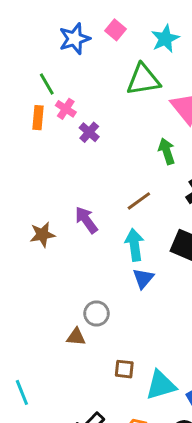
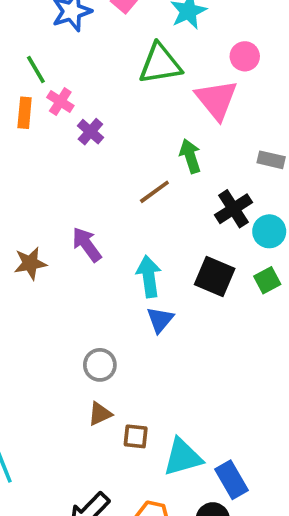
brown line: (139, 201) -> (154, 192), moved
brown triangle: (76, 337) -> (100, 414), moved, turned -30

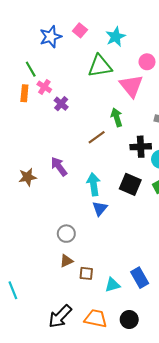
black cross: (233, 209) -> (141, 147), turned 30
cyan triangle: (183, 457) -> (112, 285), size x0.7
blue rectangle: (232, 480) -> (140, 278), moved

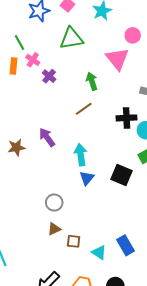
green triangle: (100, 66) -> (72, 38), moved
green arrow: (117, 117) -> (92, 81), moved
black square: (130, 184) -> (121, 175), moved
cyan triangle: (112, 285) -> (99, 252), turned 49

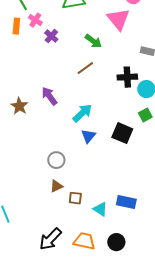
green arrow: (92, 81) -> (93, 41), turned 144
brown star: (16, 147) -> (19, 106), turned -30
cyan arrow: (81, 155) -> (82, 113), turned 55
blue rectangle: (126, 245) -> (126, 202), turned -48

